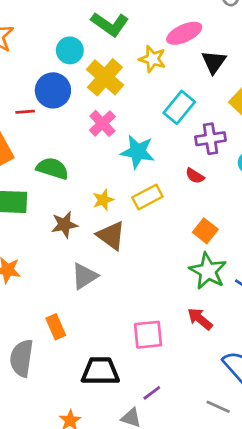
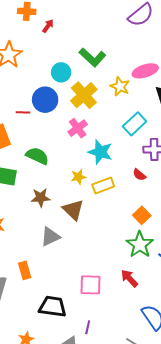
yellow star: (103, 200) -> (78, 177), moved
purple line: (152, 393) -> (88, 327), turned -48

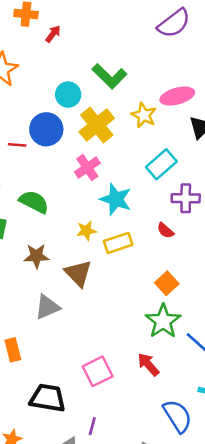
pink square: (90, 285) -> (98, 371), turned -30

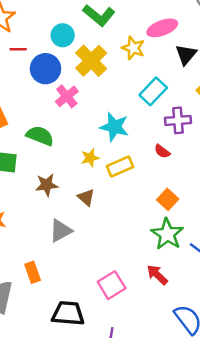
red line: (17, 145) -> (18, 49), moved
pink cross: (87, 168) -> (67, 96), moved
brown triangle: (78, 273) -> (86, 197), size x0.7

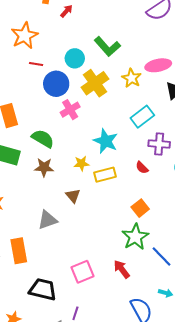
brown star: (47, 185) -> (44, 167), moved
orange rectangle: (33, 272) -> (19, 251), size x1.4

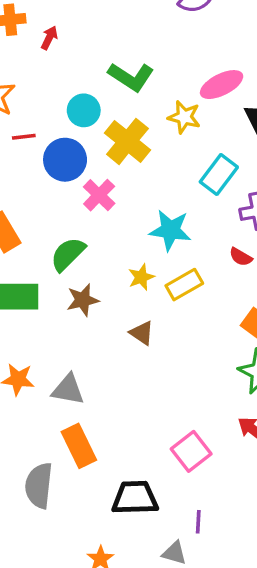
green semicircle: (43, 139) -> (68, 254), turned -60
gray triangle: (47, 220) -> (68, 389), moved, turned 45

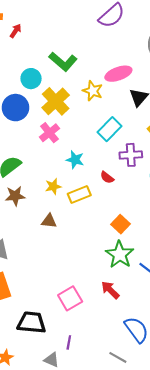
pink cross: (99, 195) -> (49, 133), moved
cyan star: (170, 230) -> (75, 160), size x0.7
red semicircle: (241, 257) -> (107, 177), moved
brown triangle: (142, 333) -> (49, 221), turned -35

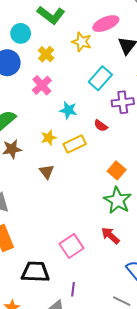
yellow cross: (56, 101) -> (46, 54), size x0.6
brown triangle: (49, 221) -> (47, 172), turned 49

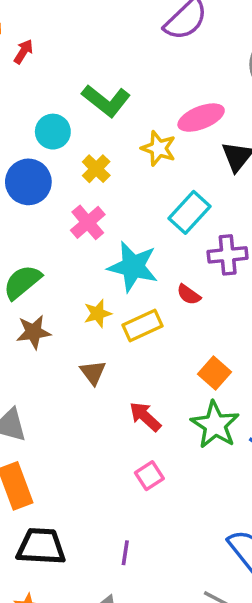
cyan star: (68, 110) -> (133, 267), size x1.6
red arrow: (110, 236) -> (145, 417), moved
pink square: (72, 246) -> (149, 476), moved, size x0.7
black trapezoid: (35, 272) -> (41, 546), moved
purple line: (73, 289) -> (125, 553), moved

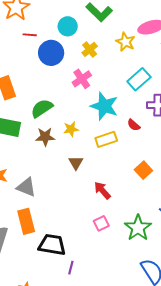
yellow star: (98, 313) -> (71, 129), moved
green star: (215, 425) -> (138, 228), moved
black trapezoid: (41, 546) -> (52, 245), moved
purple line: (125, 553) -> (71, 268), moved

